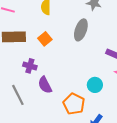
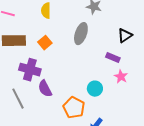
purple cross: (30, 66) -> (30, 70), size x1.5

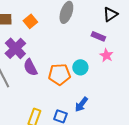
purple cross: (30, 70) -> (15, 48), turned 30
orange pentagon: (74, 108) -> (59, 74), moved, turned -30

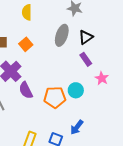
black triangle: (110, 14) -> (86, 37), moved
purple rectangle: (98, 36) -> (86, 59), moved, turned 32

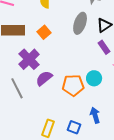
purple semicircle: (26, 90) -> (44, 78), turned 78
blue arrow: (77, 127) -> (95, 115), turned 126

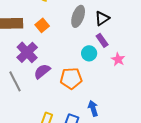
cyan circle: (94, 78) -> (89, 53), moved

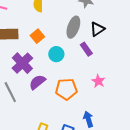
purple rectangle: (102, 40) -> (86, 49), moved
cyan circle: (89, 53) -> (56, 54), moved
pink star: (118, 59) -> (98, 81), moved

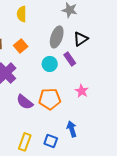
cyan circle: (56, 54) -> (50, 64), moved
purple semicircle: (37, 82) -> (25, 102), moved, turned -102

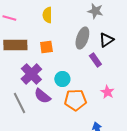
orange square: (21, 46) -> (46, 47), turned 32
cyan circle: (50, 64) -> (62, 79), moved
purple semicircle: (25, 102) -> (42, 96), moved

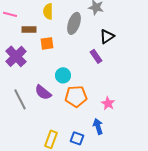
gray ellipse: (82, 38) -> (74, 23), moved
brown rectangle: (15, 45) -> (29, 29), moved, size x0.6
purple cross: (31, 74) -> (16, 56), moved
pink star: (107, 92) -> (108, 103), moved

